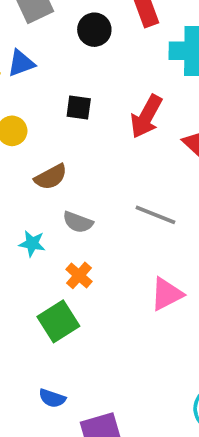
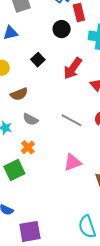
black circle: (94, 30) -> (62, 29), moved
black square: (79, 107) -> (38, 60), turned 32

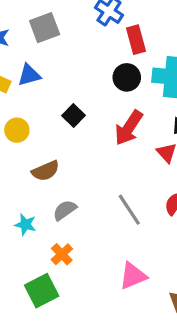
black circle: (62, 29) -> (127, 77), moved
gray semicircle: (30, 119) -> (65, 210), turned 119
gray line: (71, 120) -> (129, 210), turned 30

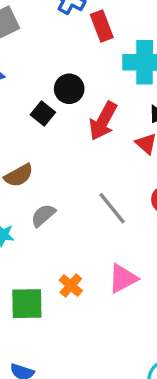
black circle: (127, 77) -> (69, 89), moved
orange cross: (62, 254) -> (71, 285), moved
green square: (42, 291) -> (27, 304), turned 32

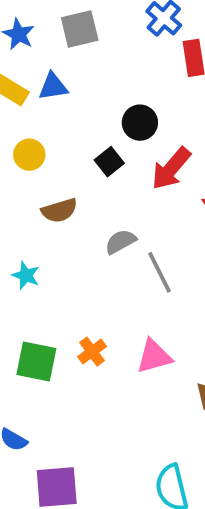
black square: (43, 114) -> (109, 162), moved
gray semicircle: (43, 215) -> (121, 242), moved

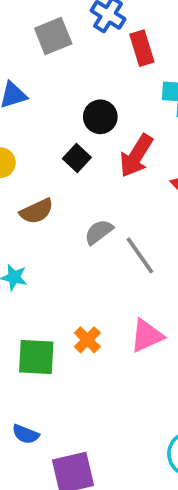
gray square: (80, 29) -> (53, 36), moved

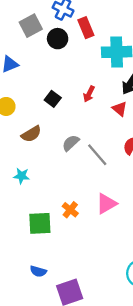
black circle: (100, 117) -> (58, 39), moved
red arrow: (136, 156) -> (89, 94), size x0.6

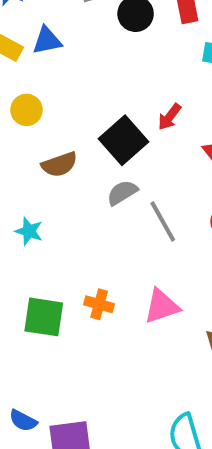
black square: (53, 99) -> (124, 140), moved, size x1.6
orange cross: (70, 210) -> (99, 304), turned -35
blue semicircle: (38, 271) -> (23, 421), moved

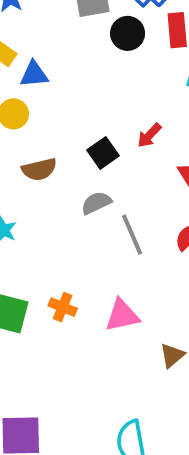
blue triangle: (47, 41) -> (34, 74), moved
black square: (124, 140) -> (103, 153), size x0.7

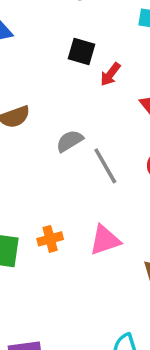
black square: (103, 153) -> (81, 52), moved, turned -32
orange cross: (63, 307) -> (50, 239), turned -30

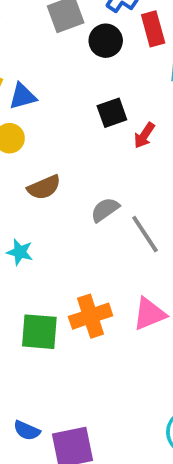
black square: (81, 52) -> (112, 113), turned -32
orange cross: (50, 239) -> (91, 316), size x1.5

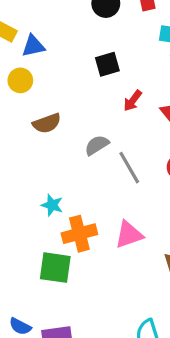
red arrow: (144, 135) -> (133, 101), moved
cyan star: (20, 252) -> (52, 205), moved
green square: (39, 332) -> (55, 268), moved

